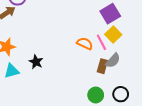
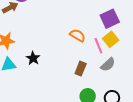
orange semicircle: (85, 43) -> (78, 35), moved
brown rectangle: (102, 66) -> (81, 69), moved

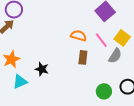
yellow square: (111, 39) -> (122, 38), moved
brown rectangle: (81, 69) -> (83, 57), moved

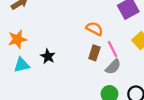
pink line: (101, 40) -> (112, 49), moved
gray semicircle: (115, 56) -> (113, 67), moved

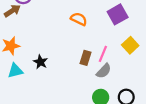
orange semicircle: (94, 29) -> (79, 19), moved
pink line: (112, 49) -> (103, 54), turned 49

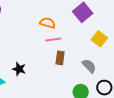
pink line: (103, 54) -> (53, 39), moved, turned 70
gray semicircle: (104, 71) -> (89, 66), moved, turned -77

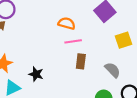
yellow square: (99, 39) -> (124, 40), turned 35

